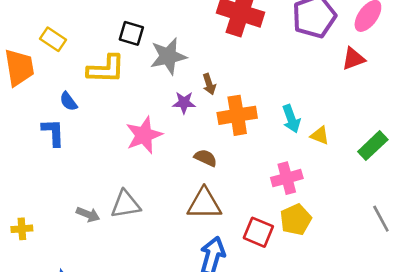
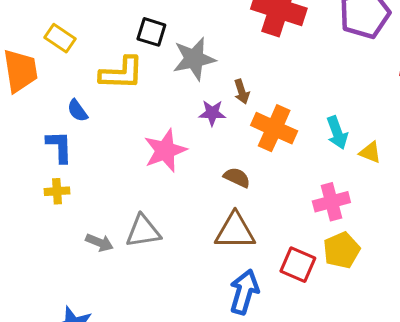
orange cross: (237, 115) -> (274, 128), turned 33
yellow cross: (22, 229) -> (57, 191), moved

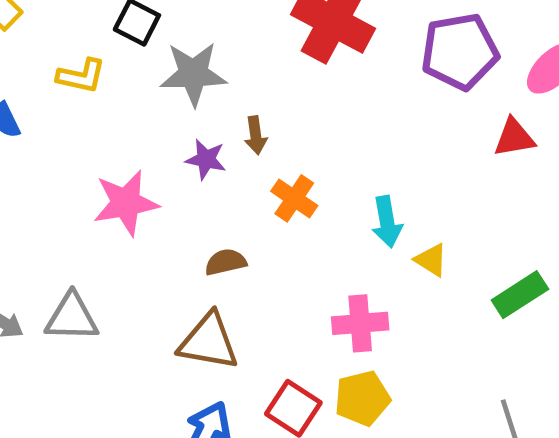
yellow L-shape: (121, 73) -> (81, 76), size x0.7
orange cross: (274, 128) -> (294, 198), size x0.7
brown semicircle: (237, 177) -> (226, 262), turned -48

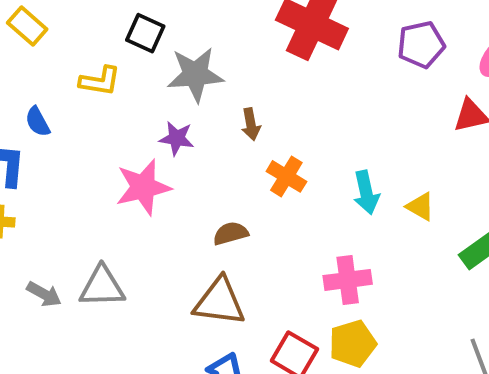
purple pentagon: (460, 51) -> (421, 44), size x0.7
purple star: (206, 159) -> (177, 138), moved
yellow triangle: (431, 260) -> (420, 207), moved

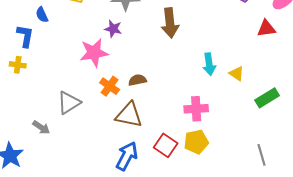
brown arrow: (251, 124) -> (170, 23), moved, size x1.8
orange cross: (286, 176) -> (110, 86), moved
gray triangle: (102, 287) -> (69, 103), turned -35
gray arrow: (44, 294) -> (41, 127), moved

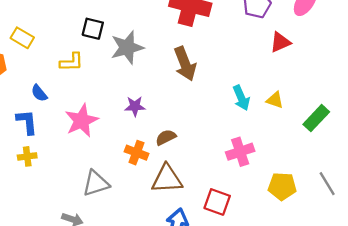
red triangle: (266, 28) -> (280, 42), moved
purple star: (113, 29) -> (135, 106), moved
pink star: (94, 53) -> (82, 121), moved
gray triangle: (69, 103) -> (96, 183), turned 30
yellow pentagon: (196, 142) -> (282, 186), moved, turned 30

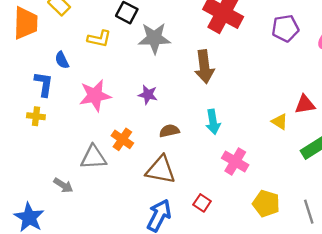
red triangle: (280, 42) -> (305, 104), moved
cyan arrow: (241, 98) -> (213, 122), moved
pink cross: (240, 152) -> (235, 162), turned 35
orange cross: (136, 153) -> (122, 139), moved
red square: (217, 202) -> (202, 203), size x0.7

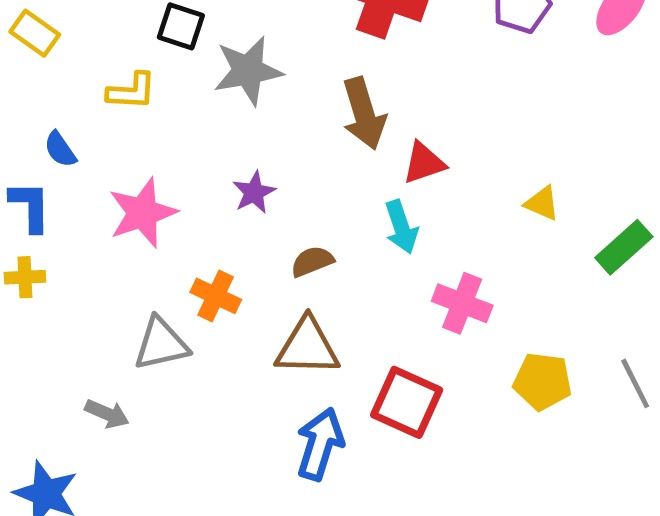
purple star: (148, 95) -> (254, 192), turned -30
red triangle: (305, 104) -> (424, 163), moved
red square: (202, 203) -> (407, 402), size x1.8

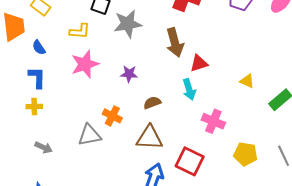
blue semicircle: (60, 149) -> (39, 47), moved
purple star: (254, 192) -> (129, 74), turned 30
pink star: (143, 213) -> (85, 64), moved
gray arrow: (107, 414) -> (44, 147), moved

